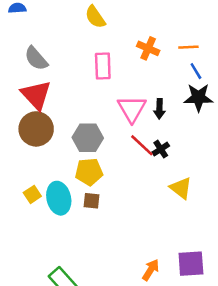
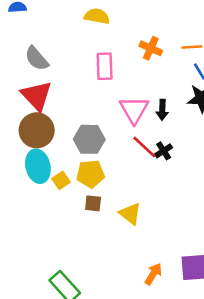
yellow semicircle: (95, 17) -> (97, 16), turned 135
yellow triangle: (181, 188) -> (130, 214), moved
yellow square: (32, 194) -> (61, 180), moved
cyan ellipse: (59, 198) -> (38, 166), moved

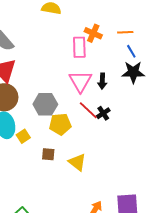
pink rectangle: (105, 66) -> (79, 47), moved
yellow pentagon: (90, 174) -> (60, 124), moved

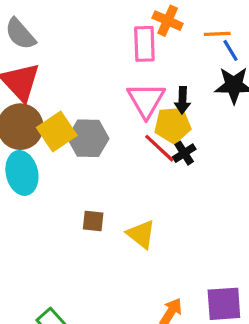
orange line: (125, 32) -> (217, 34), moved
yellow pentagon: (60, 124) -> (173, 125), moved
yellow square: (23, 136) -> (57, 132), moved, size x1.6

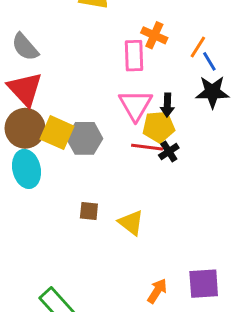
orange line: (217, 34) -> (198, 47), turned -55
yellow square: (57, 132) -> (57, 133), turned -32
red line: (159, 148) -> (147, 147), turned -36

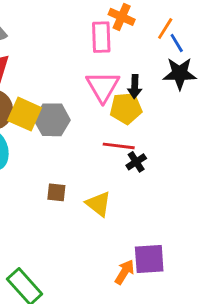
red line: (147, 147) -> (119, 146), moved
black cross: (169, 151) -> (136, 162), moved
purple square: (204, 284) -> (149, 259), moved

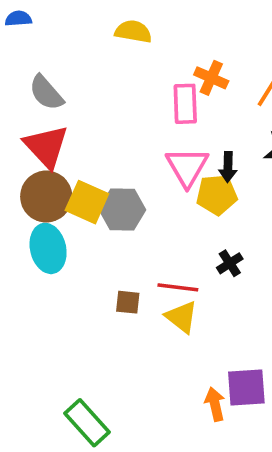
red line: (119, 146) -> (178, 287), moved
orange arrow: (125, 272) -> (215, 404), turned -45

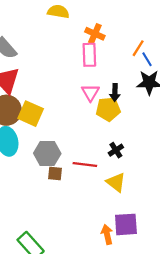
orange cross: (211, 78) -> (95, 34), moved
pink triangle: (187, 167) -> (90, 93), size x0.7
gray hexagon: (122, 209) -> (47, 153), moved
yellow triangle: (182, 317) -> (116, 182), moved

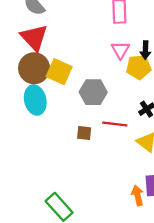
gray hexagon: (47, 153) -> (93, 92), moved

